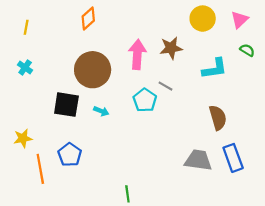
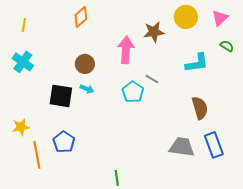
brown star: (171, 48) -> (154, 32), moved
cyan cross: (25, 68) -> (23, 62), size x1.5
brown circle: (93, 70) -> (85, 64), size x0.6
cyan arrow: (101, 111) -> (87, 89), moved

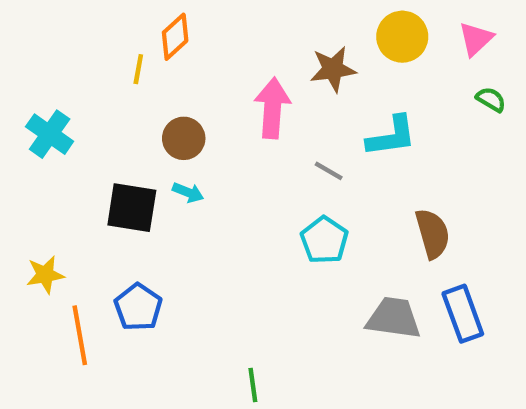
yellow line: (24, 25) -> (138, 69), moved
cyan L-shape: (197, 63) -> (391, 136), moved
cyan pentagon: (133, 92) -> (324, 240), moved

